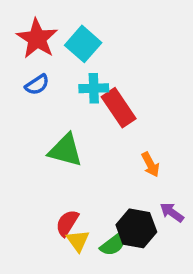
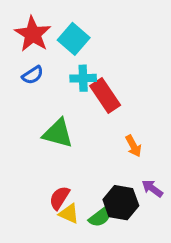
yellow triangle: (78, 241) -> (69, 214), turned -30

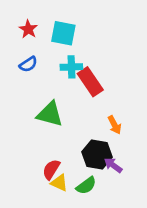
red star: (33, 34) -> (28, 29), size x0.6
cyan square: (74, 39) -> (63, 33), turned -30
purple arrow: (152, 188) -> (113, 165), moved
black hexagon: (121, 203) -> (97, 155), moved

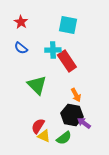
cyan square: (63, 33) -> (68, 25), moved
blue semicircle: (28, 64) -> (21, 48), turned 72
green triangle: (50, 114) -> (37, 85), turned 30
orange arrow: (115, 125) -> (76, 95), moved

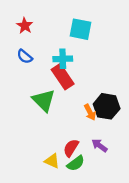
red rectangle: (67, 61) -> (63, 77), moved
black hexagon: (72, 115) -> (107, 106), moved
red semicircle: (38, 126) -> (71, 148), moved

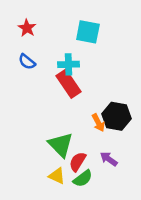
green triangle: (44, 100) -> (61, 145), moved

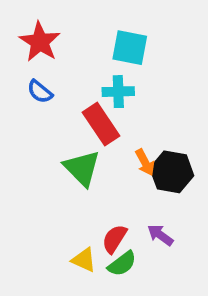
red star: (27, 28) -> (40, 42), size x1.5
cyan cross: (69, 64) -> (118, 92), moved
orange arrow: (98, 123) -> (145, 162), moved
green triangle: (61, 145) -> (82, 168), moved

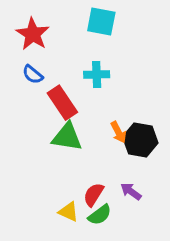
cyan square: (130, 48) -> (101, 22), moved
red rectangle: (101, 124) -> (62, 103), moved
green triangle: (82, 168) -> (67, 137), turned -36

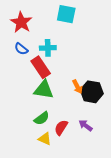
cyan cross: (97, 75) -> (48, 48), moved
green semicircle: (100, 215) -> (42, 118), moved

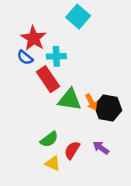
cyan square: (66, 14) -> (78, 17), turned 30
red star: (21, 22) -> (34, 38), moved
green triangle: (44, 90) -> (70, 100), moved

